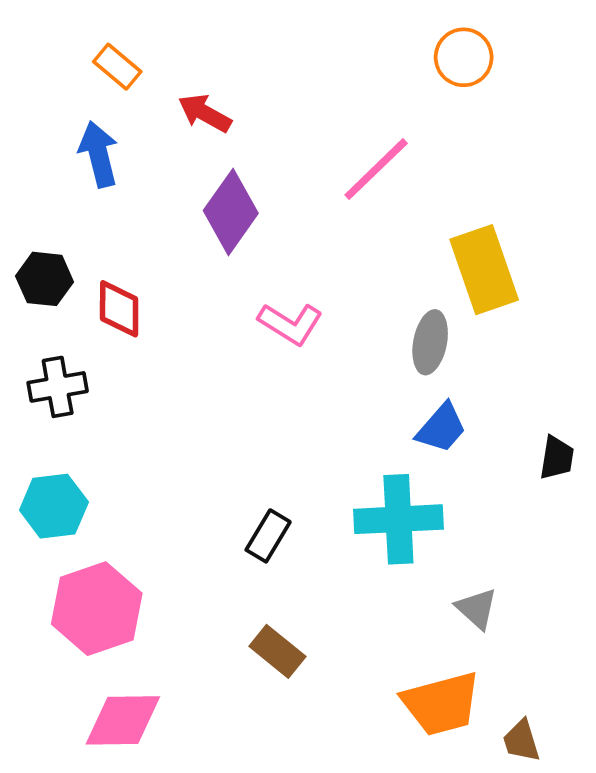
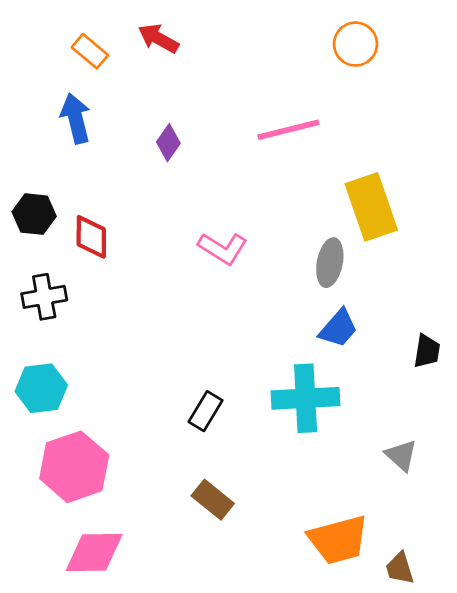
red arrow: (205, 113) -> (158, 38), moved
pink line: (376, 169) -> (288, 130), turned 30
purple diamond: (231, 212) -> (168, 143), moved, size x0.6
gray triangle: (477, 609) -> (401, 455), moved

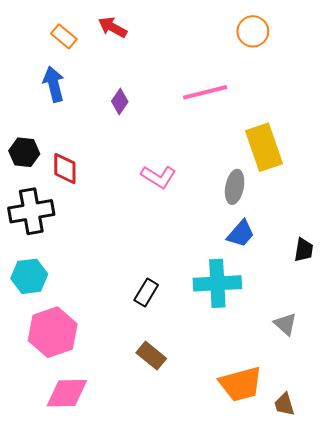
black cross: (44, 297) -> (31, 211), size x1.4

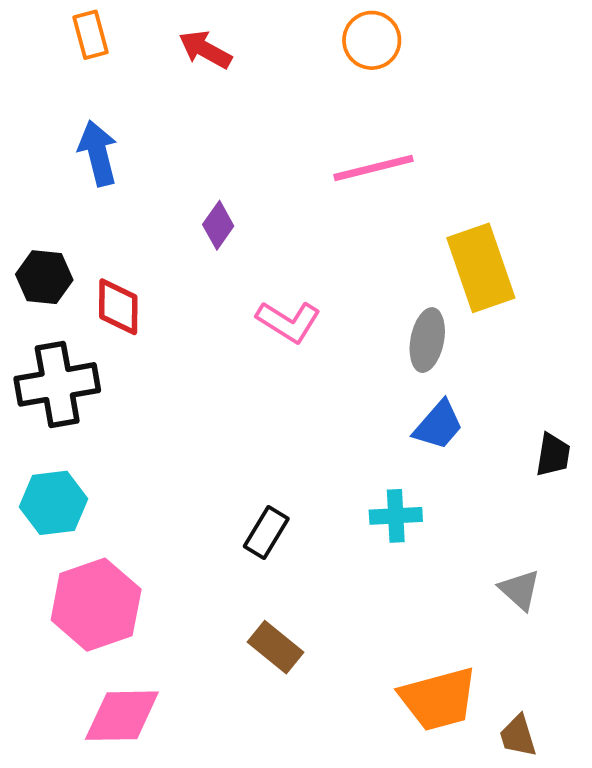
orange circle: (253, 31) -> (372, 40), moved
orange rectangle: (64, 36) -> (90, 35), moved, turned 35
purple diamond: (120, 102) -> (218, 225), moved
cyan cross: (217, 283) -> (396, 516), size x0.6

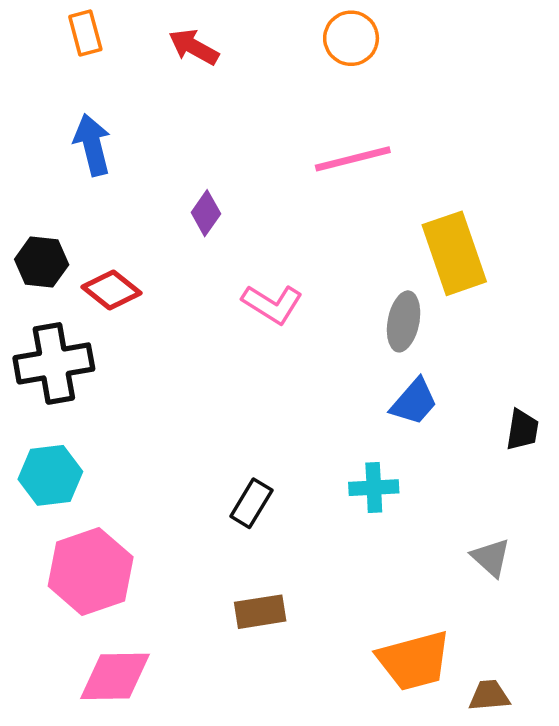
red diamond: (118, 307) -> (112, 290), turned -52
brown rectangle: (276, 647) -> (260, 612), turned -48
brown trapezoid: (518, 736) -> (489, 696), turned 102

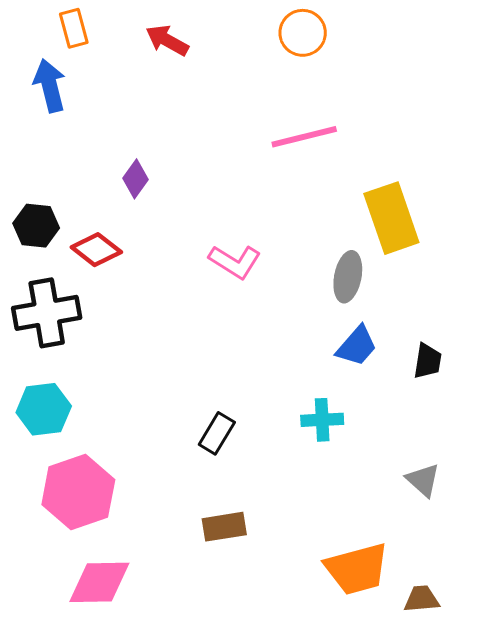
blue arrow: (92, 145) -> (50, 86), moved
purple diamond: (206, 213) -> (135, 179), moved
black trapezoid: (522, 430) -> (428, 361), moved

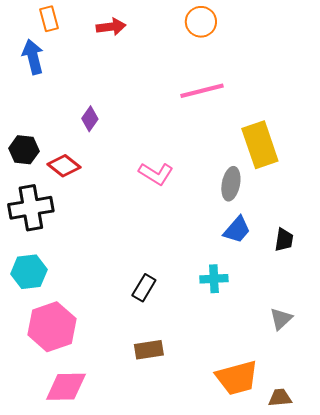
red arrow: (167, 40) -> (111, 27), turned 144
gray triangle: (423, 480) -> (281, 319), turned 35

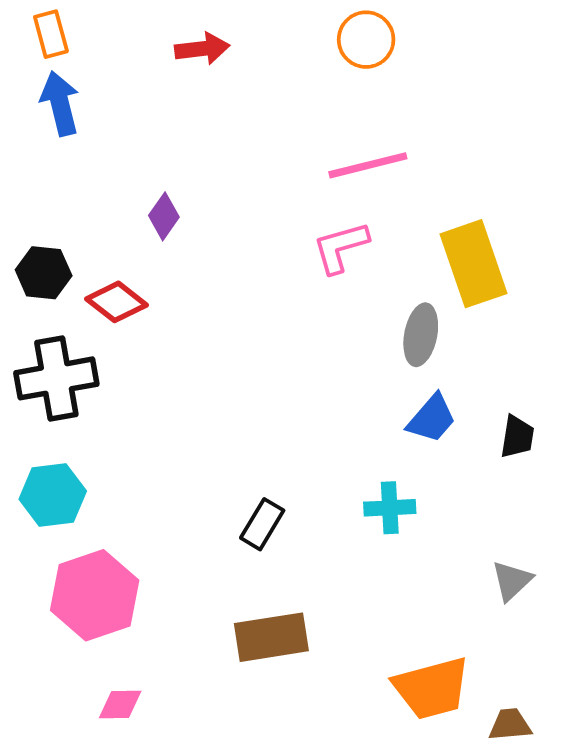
orange rectangle: (49, 19) -> (51, 34), moved
pink L-shape: (156, 174) -> (341, 247), moved, turned 132
brown rectangle: (149, 350) -> (271, 637), size x1.4
pink diamond: (66, 387) -> (120, 705), size x0.6

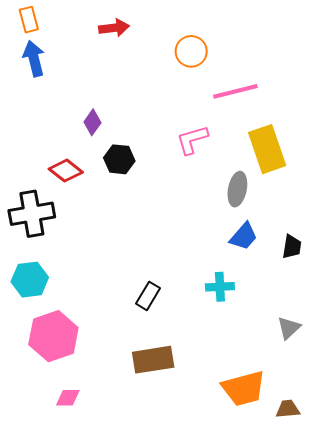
orange circle: (366, 40) -> (191, 51), moved
pink line: (368, 165) -> (235, 91), moved
black hexagon: (44, 273) -> (119, 159), moved

